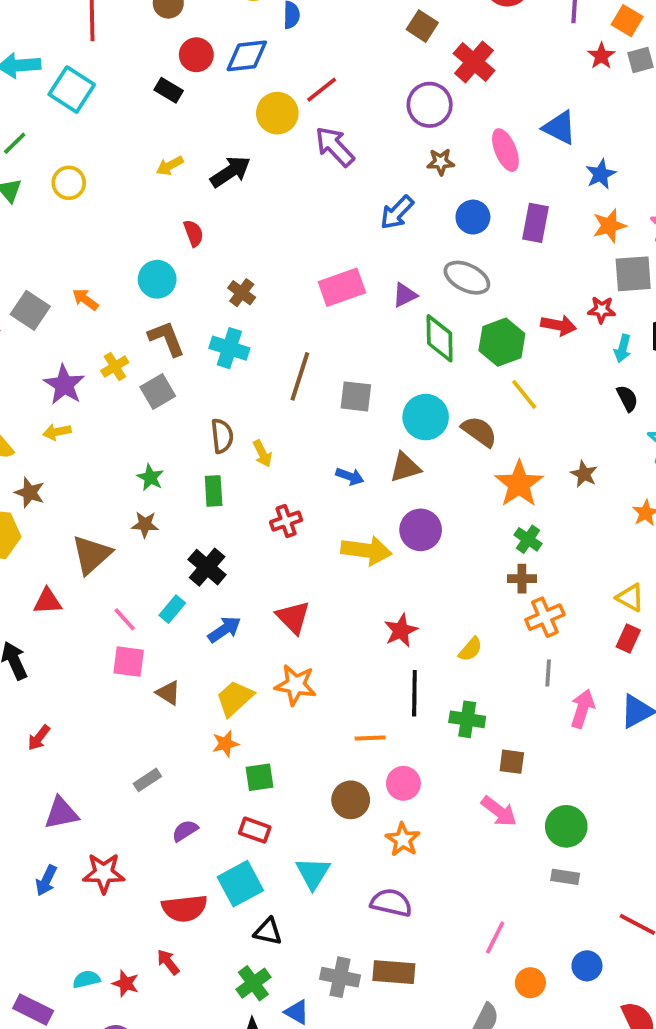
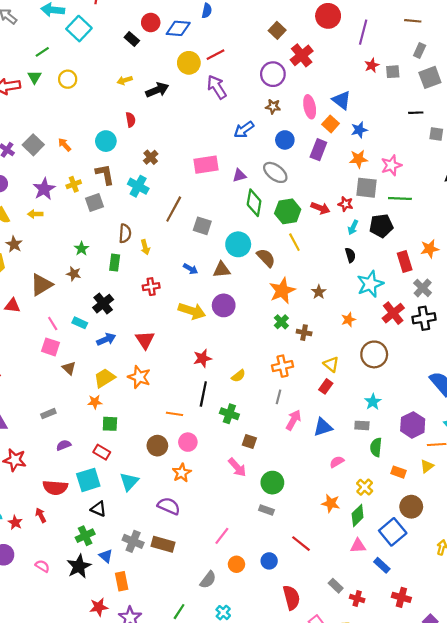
orange square: (627, 21) -> (331, 124), moved
brown cross: (522, 579) -> (304, 333), moved
cyan rectangle: (172, 609) -> (80, 323), turned 64

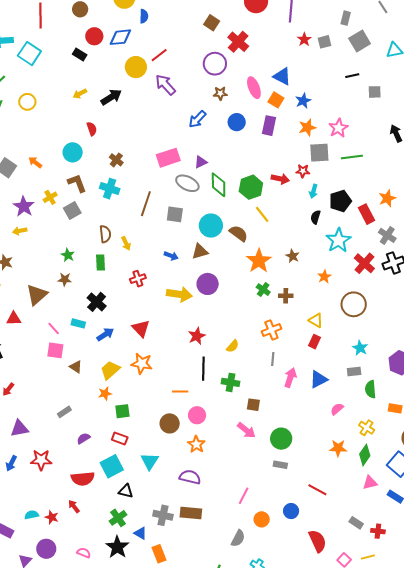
gray ellipse: (275, 172) -> (187, 183), moved
black pentagon: (381, 226) -> (340, 201), moved
black semicircle: (350, 255) -> (316, 217), turned -136

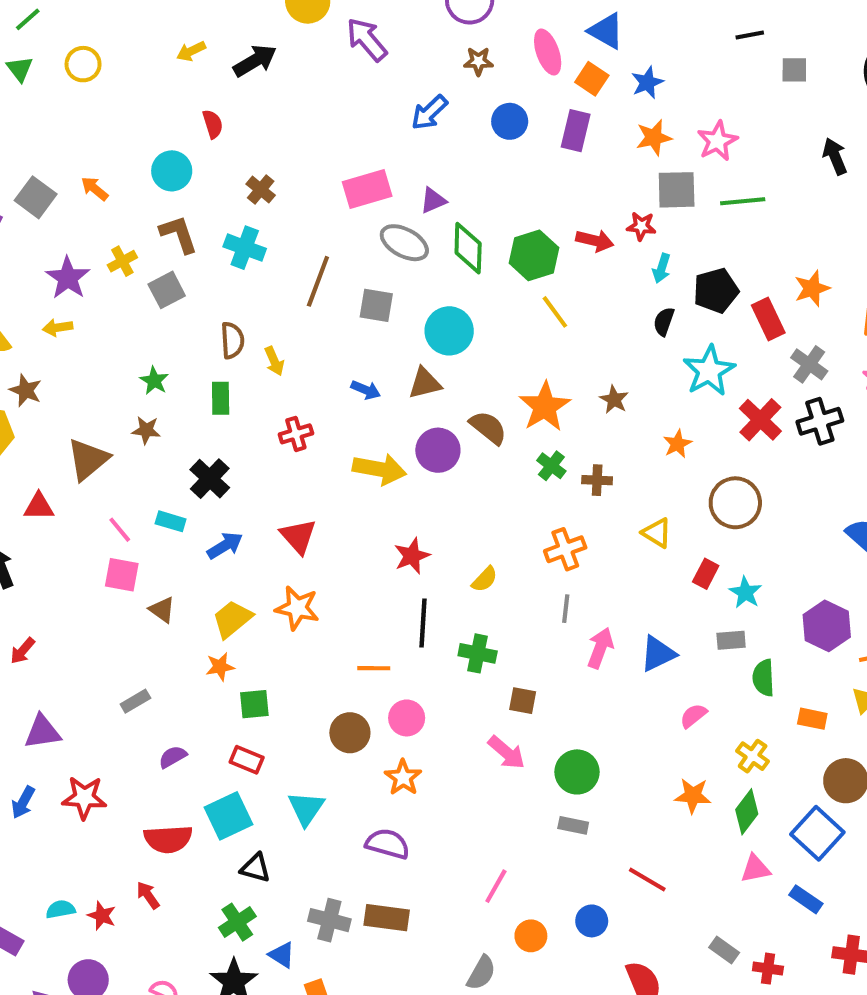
brown semicircle: (239, 233) -> (488, 428), moved
red rectangle: (315, 342) -> (706, 574), moved

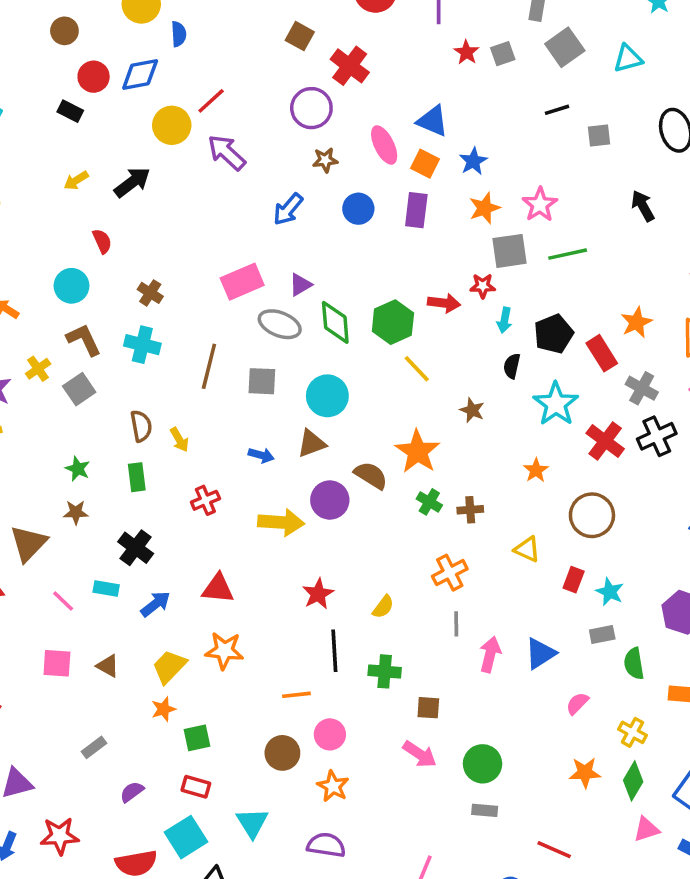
brown star: (614, 400) -> (472, 410), moved
red triangle: (298, 536) -> (218, 588), turned -36
pink square: (122, 575) -> (57, 663), moved

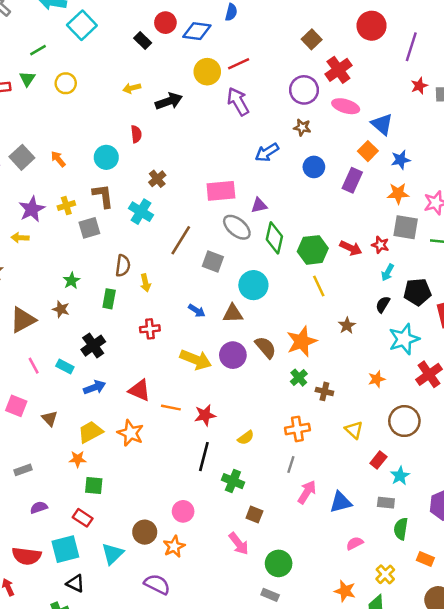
pink ellipse: (384, 145) -> (346, 106), moved, turned -65
orange line: (296, 695) -> (171, 408), moved
brown circle: (282, 753) -> (145, 532), moved

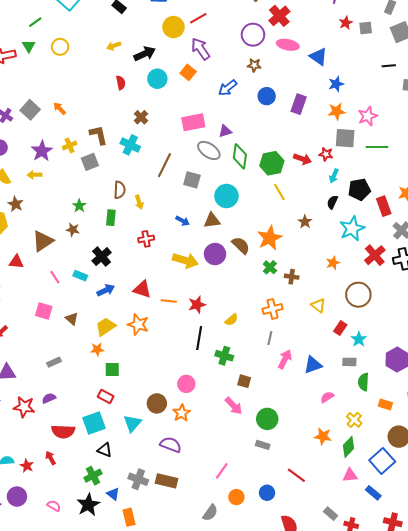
orange square: (368, 151) -> (188, 72), moved
cyan circle: (106, 157) -> (157, 79), moved
purple semicircle: (39, 507) -> (49, 398), moved

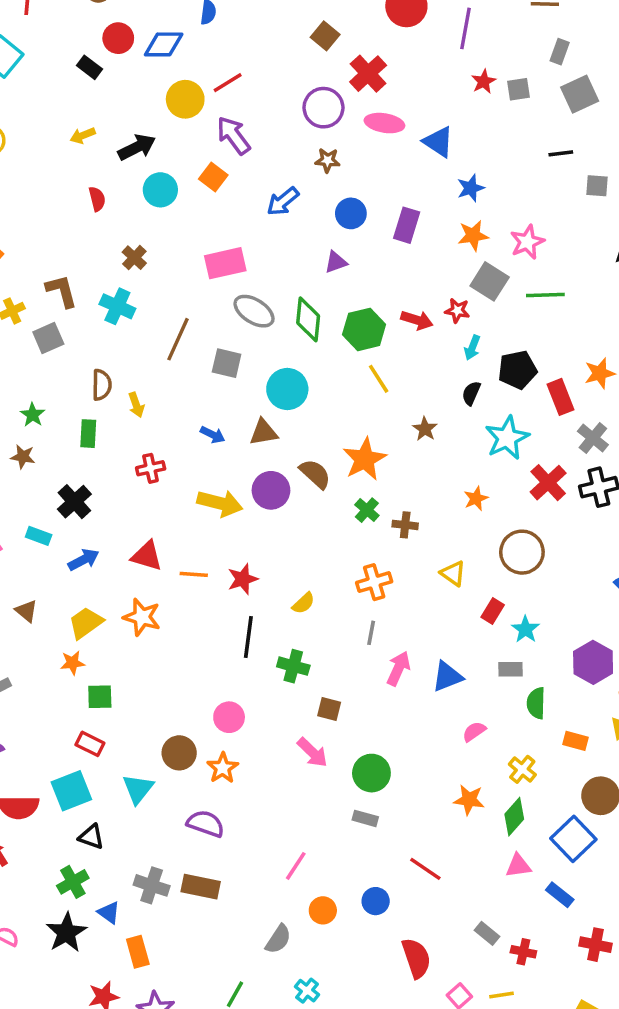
purple triangle: (225, 131) -> (336, 262), moved
gray square: (345, 138) -> (490, 281), turned 30

